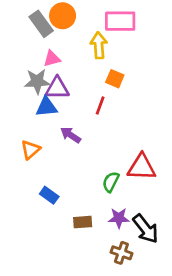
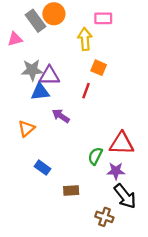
pink rectangle: (120, 21) -> (103, 18), size x0.7
pink triangle: (52, 59) -> (15, 39), moved
purple star: (119, 218) -> (116, 171), moved

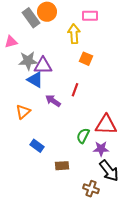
pink triangle: (15, 39) -> (11, 42), moved
red line: (86, 91) -> (75, 90), moved
blue triangle: (40, 92) -> (35, 80), turned 36

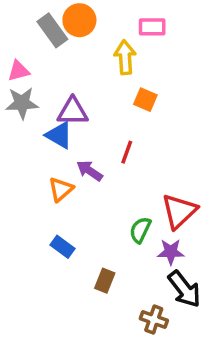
gray star: (28, 61) -> (22, 103), moved
orange triangle: (23, 112) -> (61, 189), moved
red triangle: (106, 125) -> (179, 211), turned -45
brown rectangle: (62, 166) -> (105, 281), turned -64

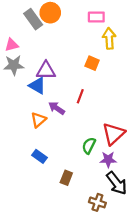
yellow arrow: (125, 57) -> (109, 38), moved

